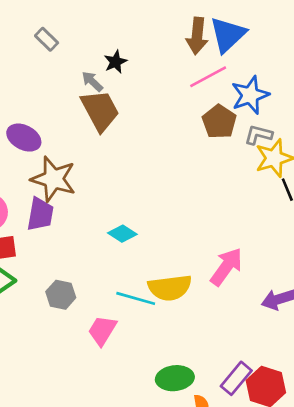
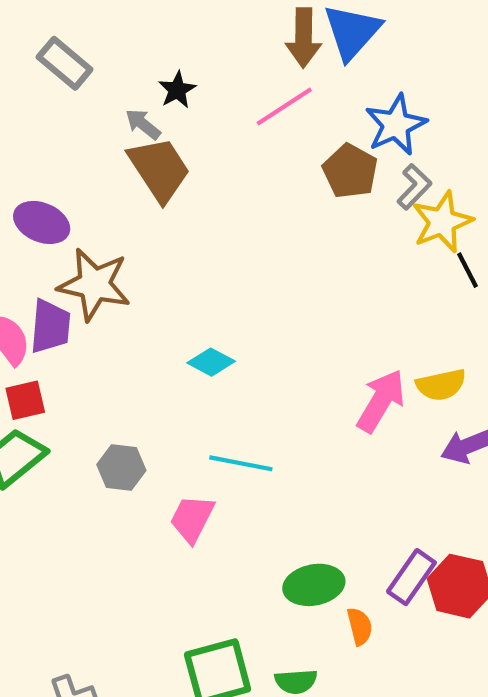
gray rectangle: (47, 39) -> (65, 63), size x1.4
pink line: (208, 77) -> (284, 107), moved
gray L-shape: (258, 135) -> (414, 187), turned 124
purple trapezoid: (40, 214) -> (50, 326), moved
yellow semicircle: (170, 288) -> (441, 385), moved, size x0.7

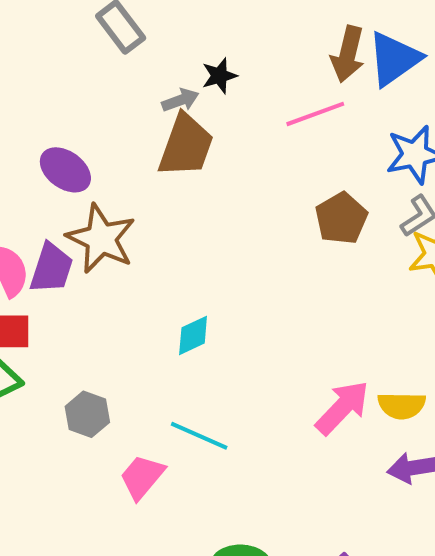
gray arrow: (143, 124) -> (180, 100), turned 108
brown trapezoid: (159, 169) -> (186, 146), turned 40
brown pentagon: (350, 171) -> (341, 218), moved
cyan diamond: (211, 362) -> (193, 335), turned -66

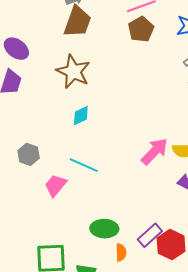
purple ellipse: (65, 170) -> (16, 49), moved
brown pentagon: (341, 218) -> (141, 29), moved
brown star: (101, 239) -> (73, 72), moved

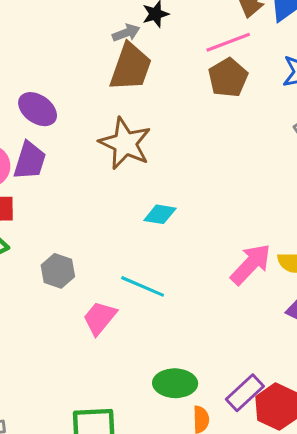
cyan diamond: (81, 116) -> (160, 214), moved, turned 35

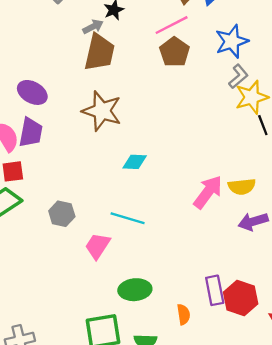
green ellipse: (175, 383) -> (135, 290), moved
purple rectangle: (245, 393) -> (215, 290), turned -52

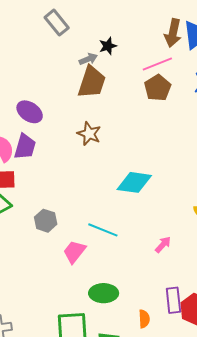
brown star: (102, 111) -> (89, 134), size x0.7
cyan diamond: (135, 162) -> (134, 182), moved, size x1.6
pink arrow: (208, 192) -> (163, 245), moved, size x0.6

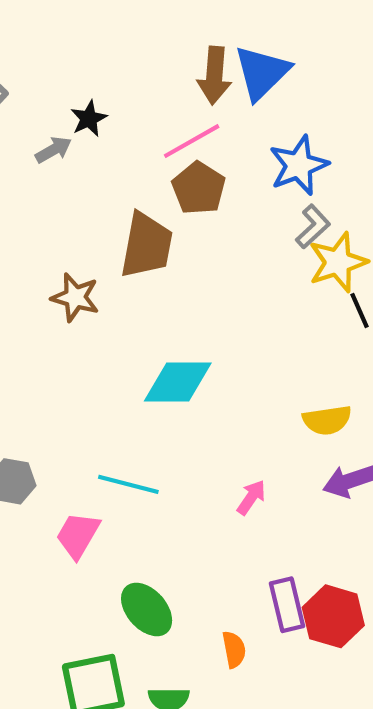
brown trapezoid: (92, 82) -> (146, 245), moved
green ellipse: (104, 293) -> (147, 609), turned 56

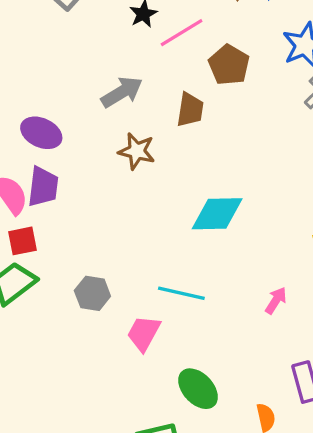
pink line: (192, 141) -> (182, 33), moved
gray arrow: (54, 150) -> (122, 92), moved, size x1.5
brown trapezoid: (146, 245) -> (190, 110), size x0.7

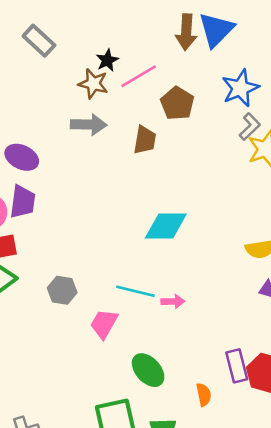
gray arrow: (122, 92) -> (89, 125), turned 32
brown star: (137, 151) -> (93, 84), moved
pink arrow: (276, 301) -> (173, 301), moved, turned 55

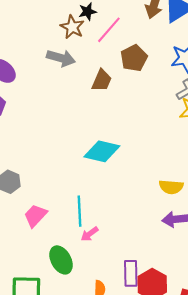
pink line: (139, 76) -> (109, 30), turned -32
cyan line: (135, 291) -> (79, 211), moved, turned 60
pink arrow: (173, 301) -> (90, 234), moved, turned 132

